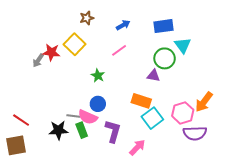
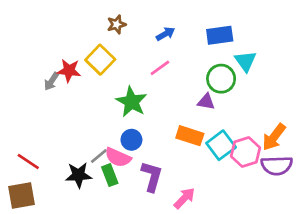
green star: (98, 76) -> (131, 102), size x1.6
gray line: (74, 116) -> (99, 156), turned -48
cyan square: (152, 118) -> (221, 145), moved
purple semicircle: (195, 133) -> (277, 166), moved

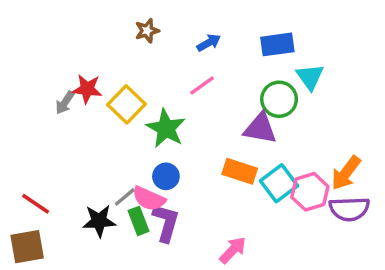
yellow square: (100, 60) -> (127, 104), moved
purple triangle: (206, 102) -> (260, 128), size x1.5
purple L-shape: (152, 176) -> (166, 223), moved

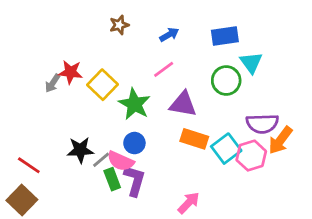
purple triangle: (260, 128) -> (183, 104), moved
purple semicircle: (349, 209) -> (262, 124), moved
black star: (99, 221) -> (80, 150), moved
brown square: (27, 247) -> (22, 200), turned -36

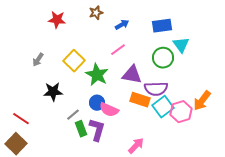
brown star: (119, 25) -> (96, 13), moved
red star: (71, 72) -> (57, 20), moved
purple semicircle: (262, 124) -> (156, 89), moved
black star: (80, 150) -> (53, 92), moved
pink semicircle: (121, 161) -> (109, 110), moved

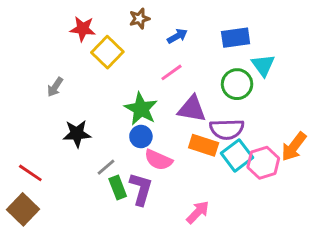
yellow square: (74, 61) -> (107, 52), moved
blue circle: (97, 103) -> (141, 137), moved

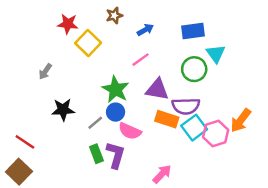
gray line: (106, 167) -> (95, 123), moved

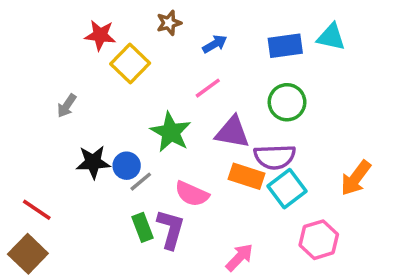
cyan triangle: (216, 54) -> (331, 37), moved, turned -42
blue circle: (116, 112) -> (127, 166), moved
pink hexagon: (216, 133) -> (319, 240), moved

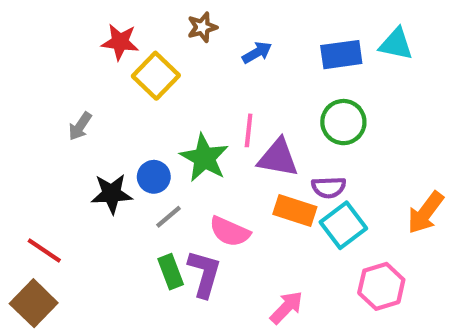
pink line: (208, 88) -> (249, 130), moved, turned -48
purple semicircle: (275, 157) -> (329, 187), size x0.7
blue circle: (127, 166) -> (154, 177), moved

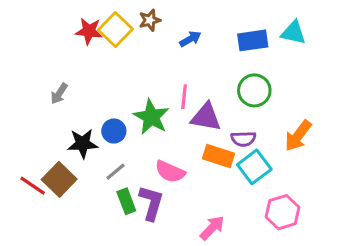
yellow square: (156, 76) -> (115, 30), moved
orange arrow: (426, 213) -> (298, 136), moved
gray line: (169, 217) -> (115, 172), moved
brown square: (34, 303) -> (59, 179), moved

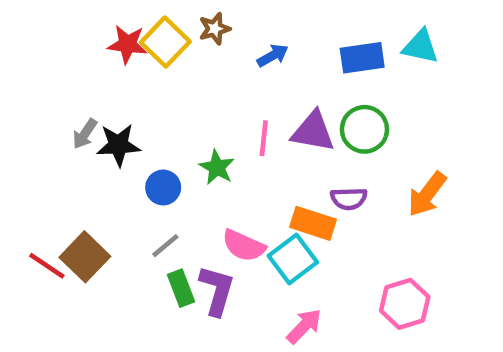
green star: (151, 117) -> (217, 167), size x0.7
purple triangle: (206, 117) -> (313, 132), moved
black star: (83, 143) -> (118, 145), moved
cyan square: (254, 167) -> (293, 259), moved

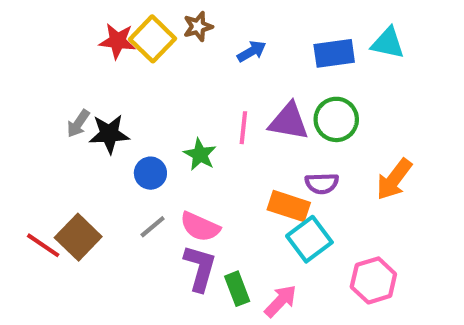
pink semicircle: (244, 246) -> (200, 227), moved
cyan square: (293, 259) -> (309, 239), moved
green rectangle: (181, 288) -> (237, 289), moved

